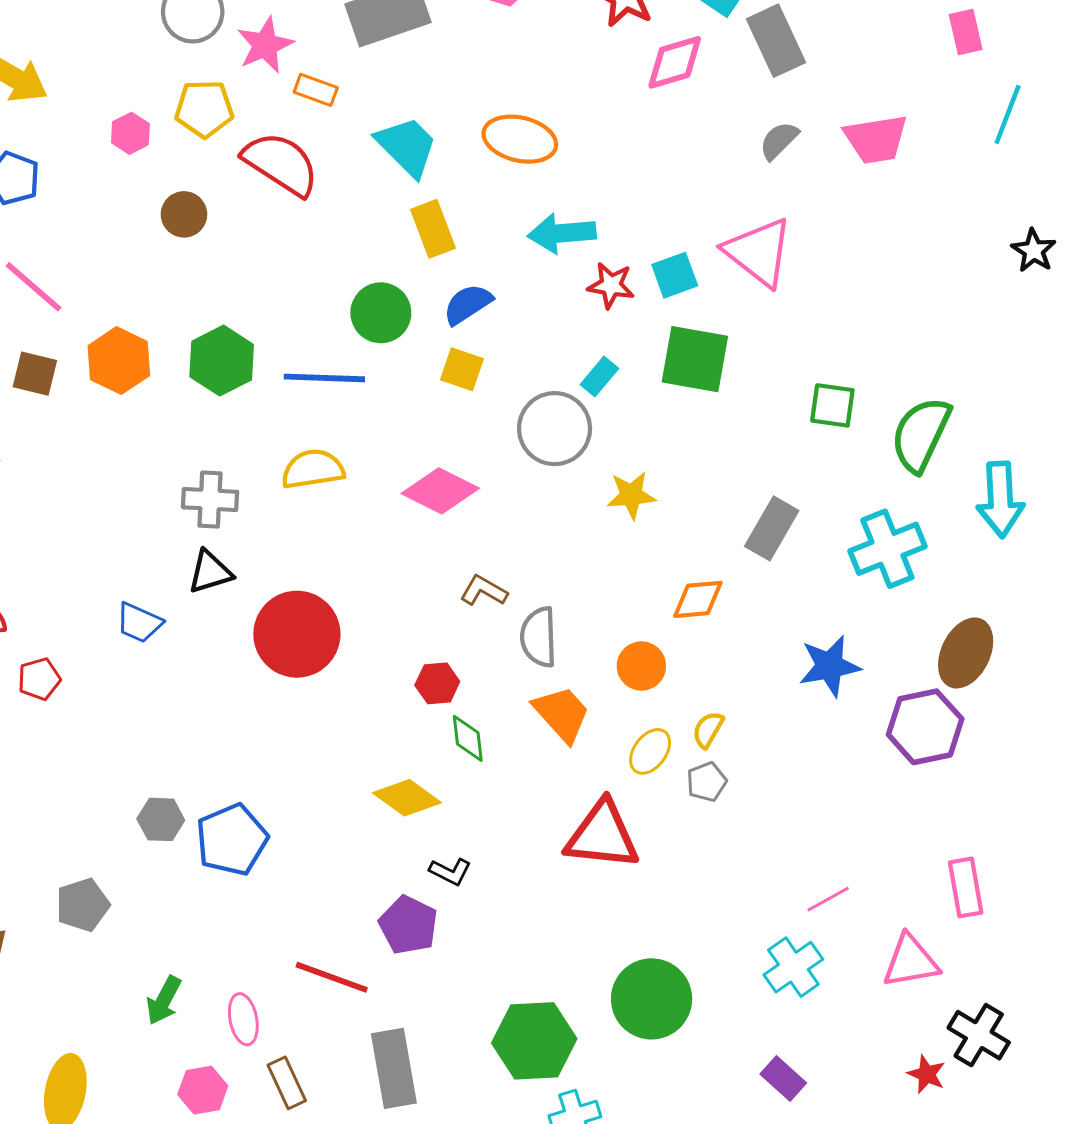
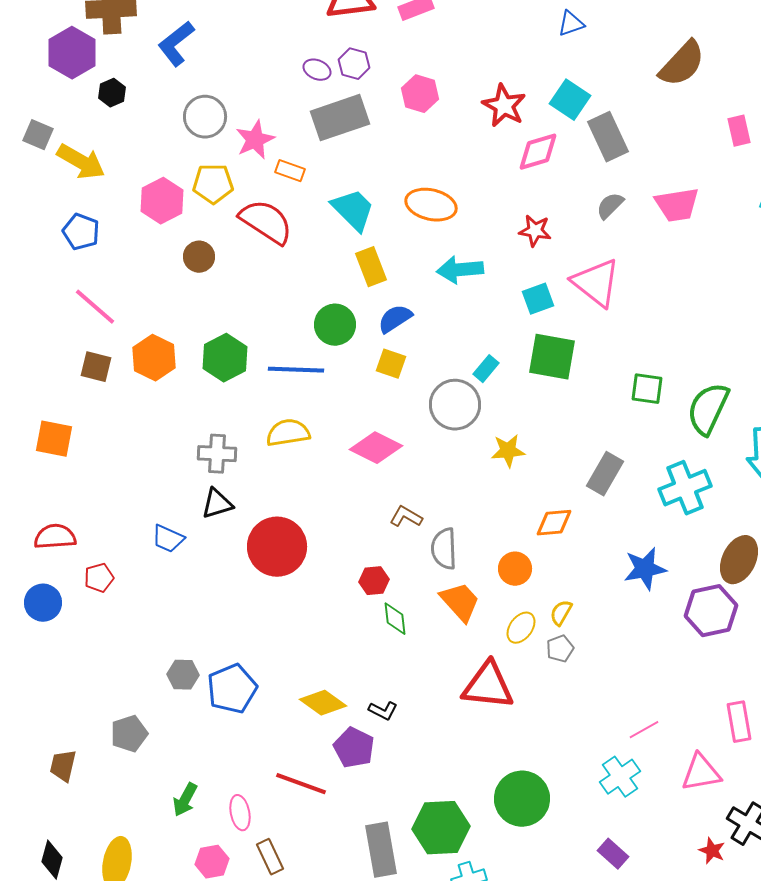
pink hexagon: (130, 133) -> (162, 201), size x1.6
red star: (611, 285) -> (535, 231), moved
yellow diamond: (407, 798) -> (323, 703), moved
gray rectangle: (394, 1068) -> (381, 850), moved

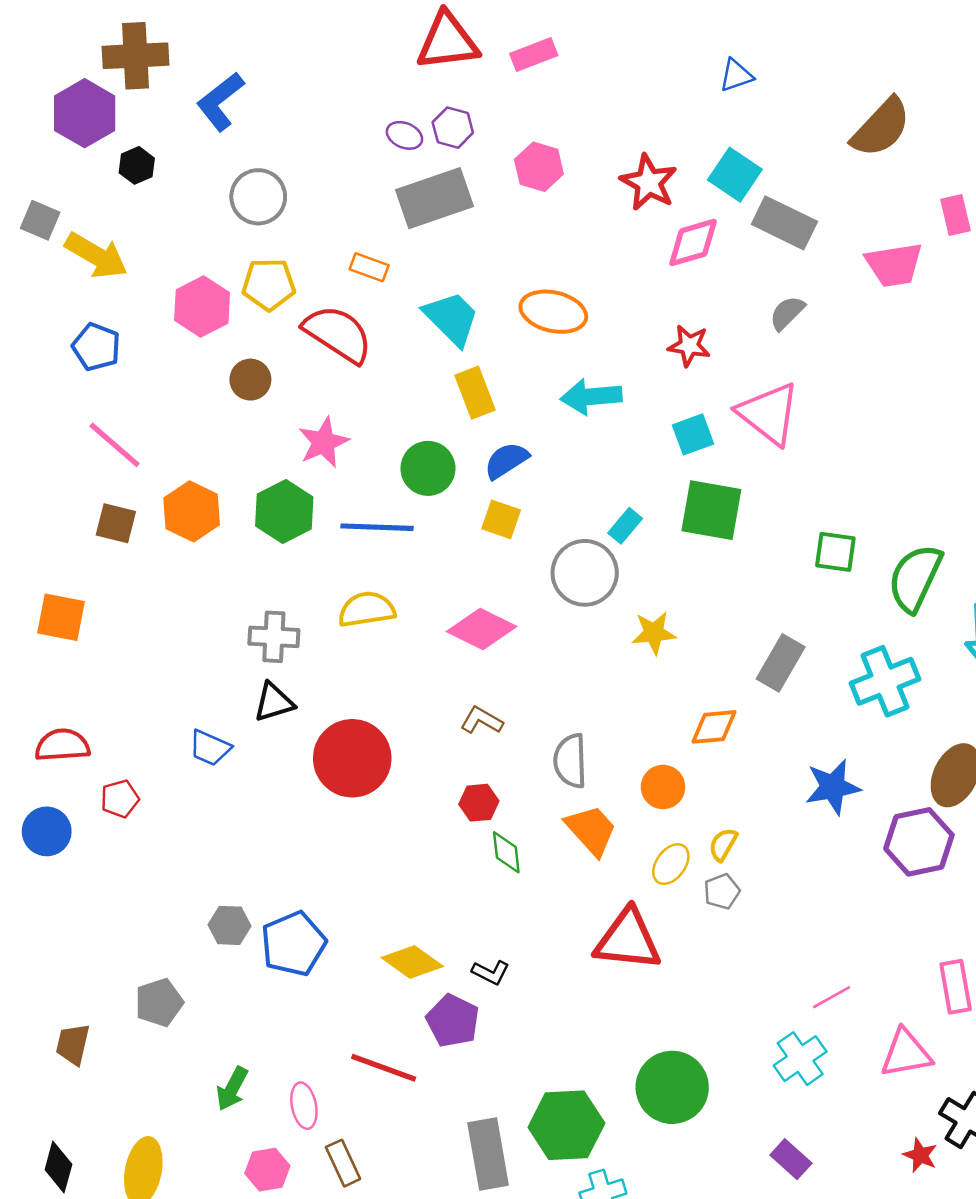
gray rectangle: (608, 137) -> (784, 223), turned -39
pink star: (255, 140) -> (324, 442), moved
pink trapezoid: (677, 205) -> (894, 265), moved
brown L-shape: (406, 517) -> (482, 720), moved

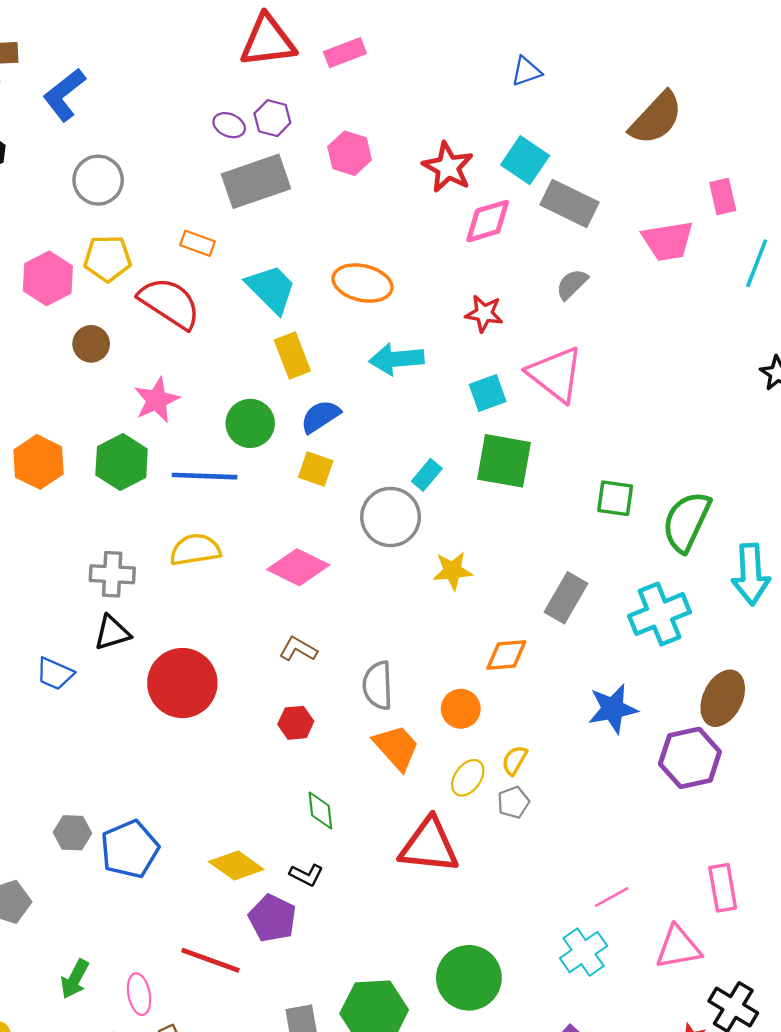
green diamond: (506, 852) -> (320, 811), moved

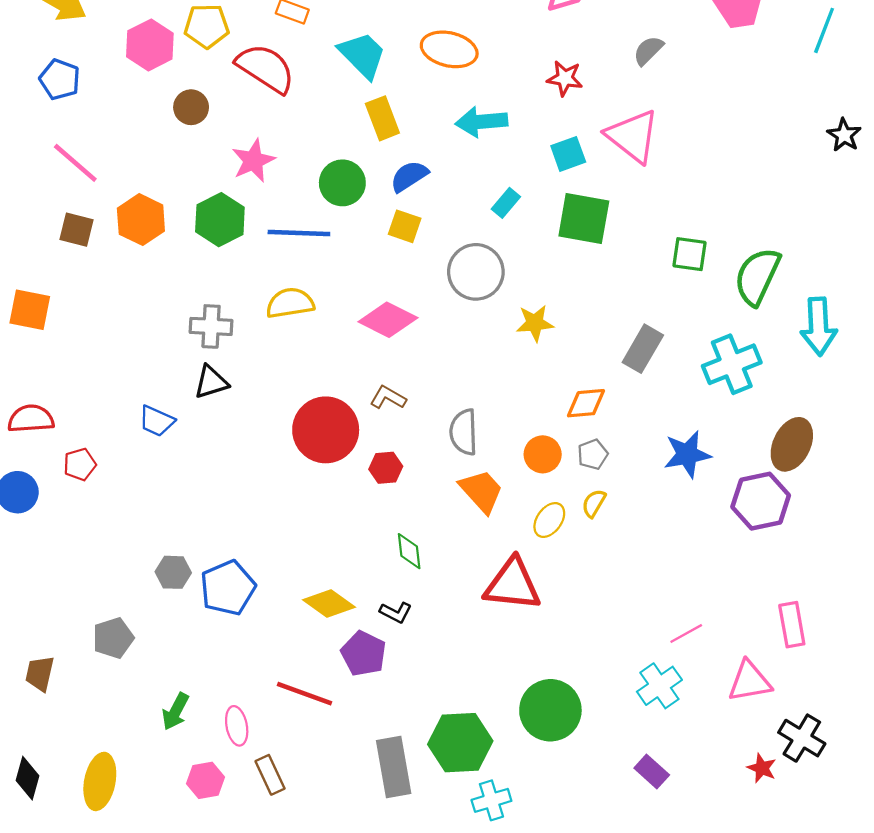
cyan rectangle: (427, 475) -> (506, 203), moved
red circle: (182, 683) -> (326, 430), moved
gray pentagon: (513, 802) -> (593, 454), moved

